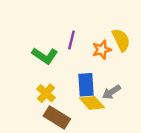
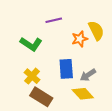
purple line: (71, 40) -> (54, 20), moved, turned 63
yellow diamond: (92, 103) -> (83, 94), moved

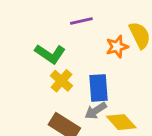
gray arrow: (88, 75) -> (96, 111), moved
yellow cross: (32, 76) -> (61, 81), moved

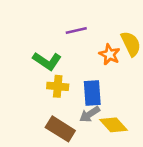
orange star: (117, 47) -> (110, 54), turned -30
yellow cross: (61, 81) -> (58, 86), turned -36

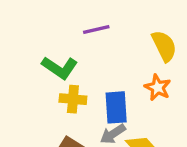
orange star: (110, 54) -> (158, 87), moved

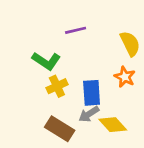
yellow cross: (73, 99) -> (57, 86), turned -30

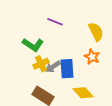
purple line: (76, 30) -> (55, 22), turned 35
gray arrow: (89, 114) -> (53, 67), moved

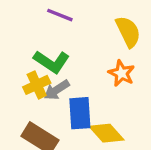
green L-shape: (33, 45) -> (52, 62), moved
blue rectangle: (67, 69) -> (80, 113), moved

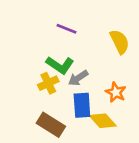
orange star: (121, 73) -> (116, 92), moved
gray arrow: (57, 90) -> (78, 78), moved

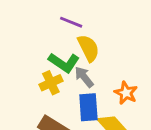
yellow semicircle: (120, 42) -> (88, 48), moved
gray arrow: (78, 78) -> (84, 77), turned 84

